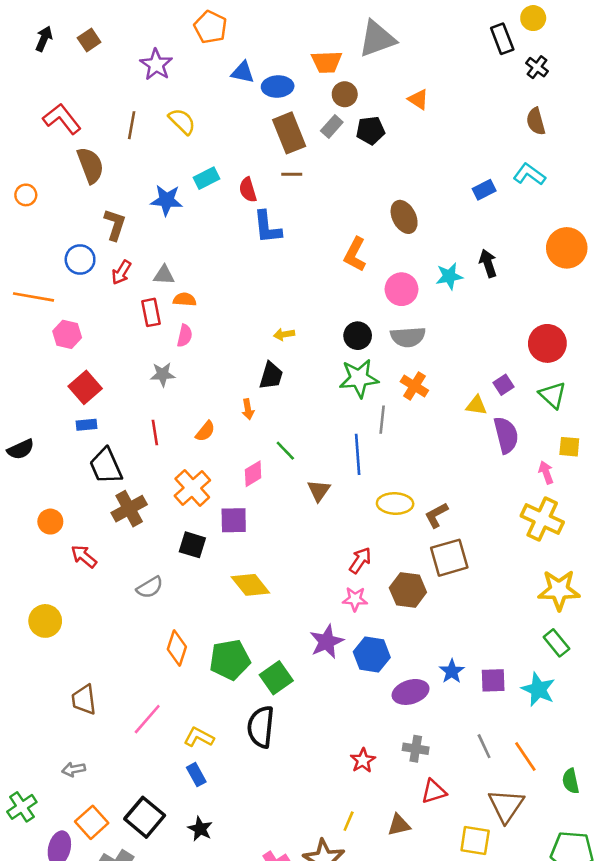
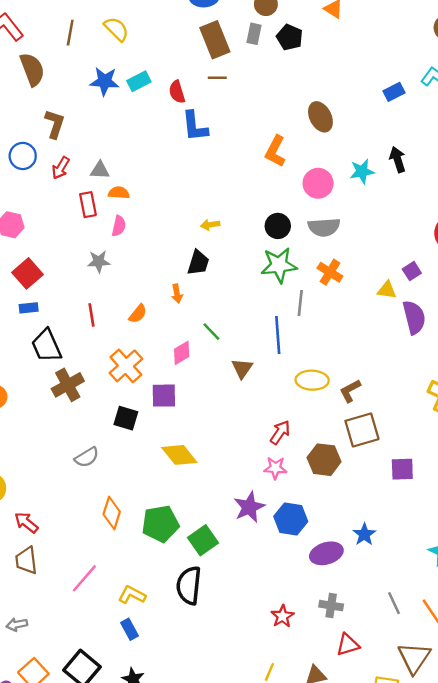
gray rectangle: (332, 127) -> (254, 34), turned -30
black pentagon: (371, 130) -> (290, 37), turned 30
blue star: (167, 200) -> (105, 81), moved
red arrow: (84, 556) -> (26, 523), moved
purple square: (493, 680) -> (402, 469), moved

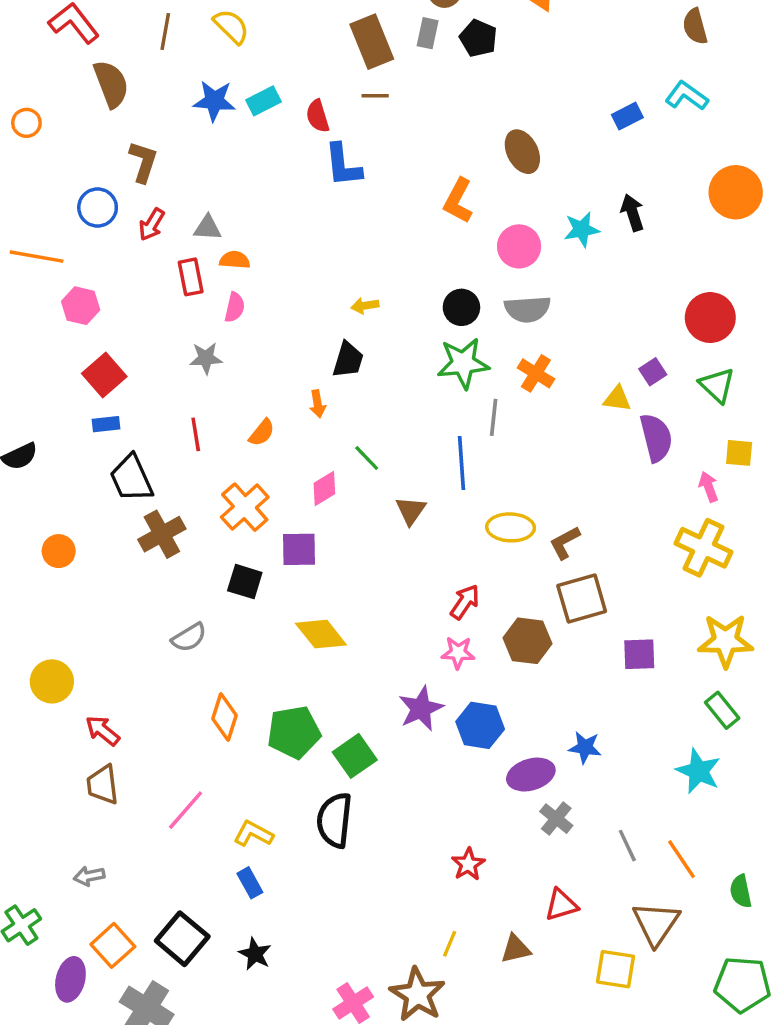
blue star: (364, 534) -> (585, 747), turned -30
gray cross: (331, 606) -> (556, 819), moved, turned 30

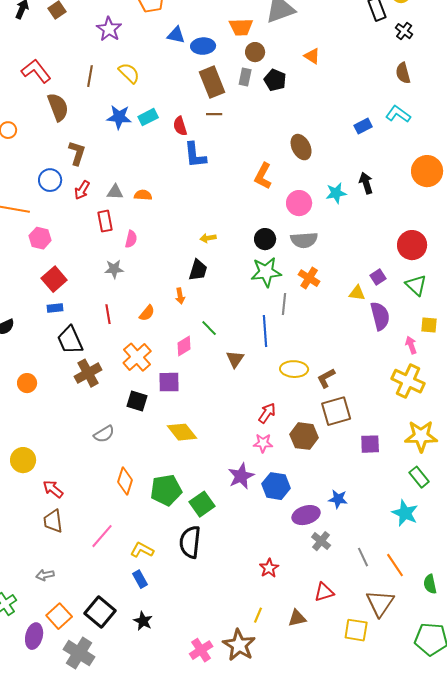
orange semicircle: (235, 260) -> (143, 195), moved

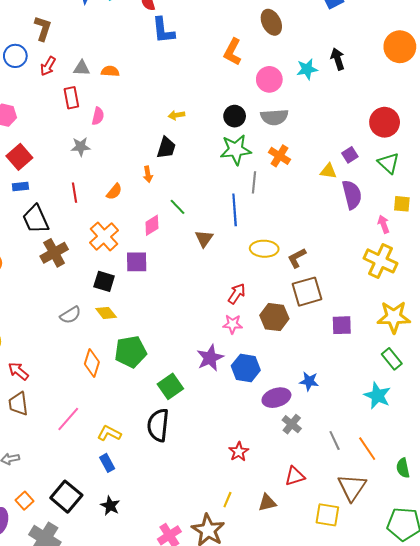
yellow diamond: (182, 432) -> (106, 313), moved, size x0.7
green pentagon: (166, 490) -> (131, 352), moved
orange square: (59, 616) -> (24, 501), size x0.7

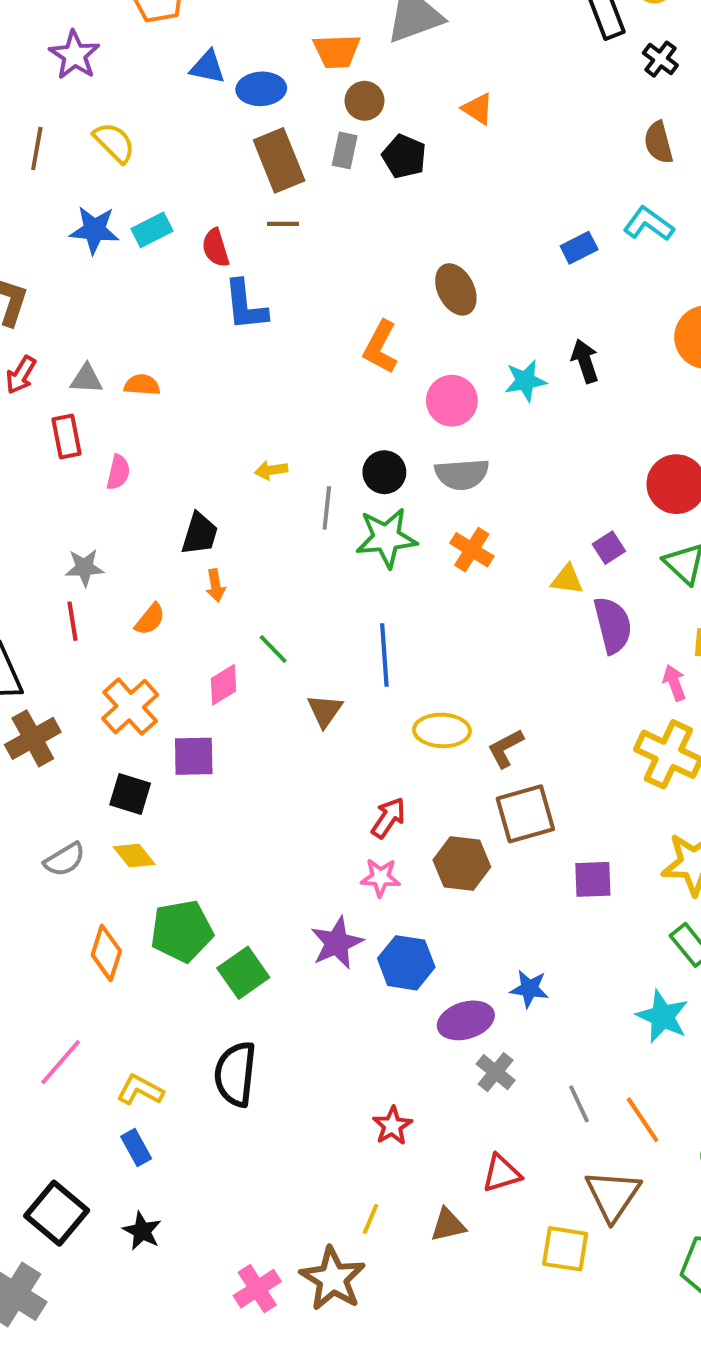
gray star: (81, 147) -> (84, 568), moved
black trapezoid: (166, 148) -> (200, 534), moved
gray line: (254, 182) -> (327, 508), moved
green square: (170, 386) -> (243, 973), moved

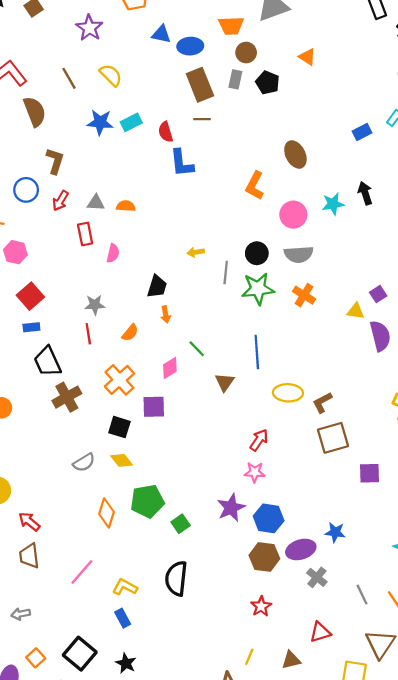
brown line: (37, 148) -> (69, 78), turned -40
brown hexagon: (462, 864) -> (264, 557), moved
green square: (243, 973) -> (181, 524), size x0.7

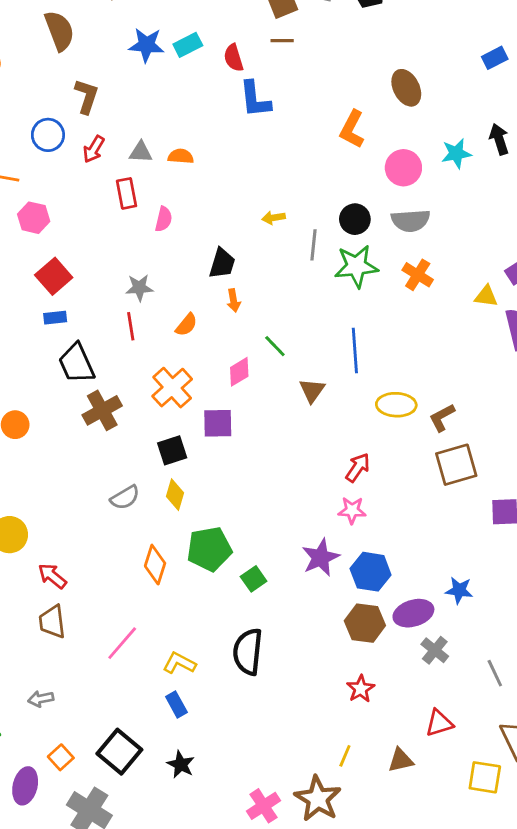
black square: (119, 427) -> (172, 450), turned -35
yellow diamond: (122, 460) -> (175, 495), turned 55

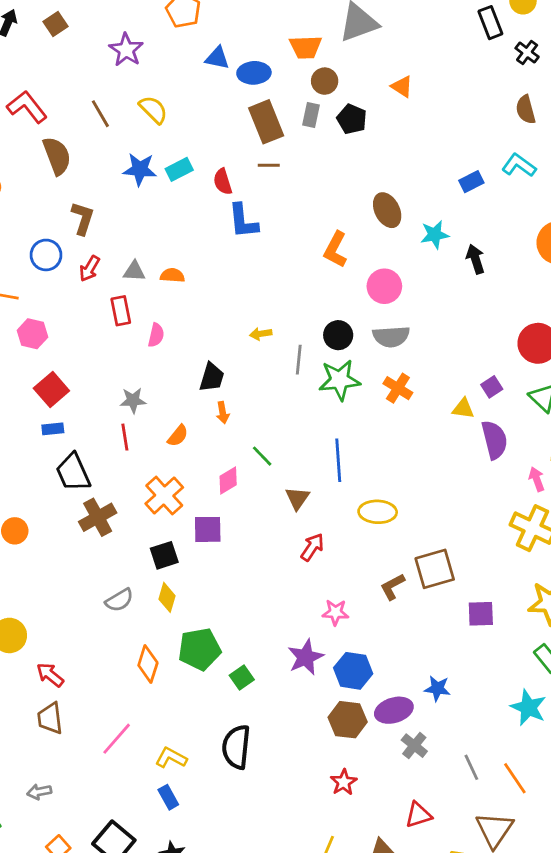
cyan star: (456, 153) -> (435, 235), moved
brown L-shape: (442, 418) -> (393, 587), moved
red arrow: (358, 468) -> (312, 547), moved

